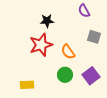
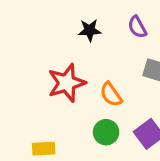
black star: (47, 21) -> (90, 30), moved

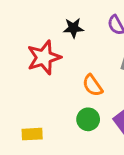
red star: (67, 83) -> (44, 57), moved

